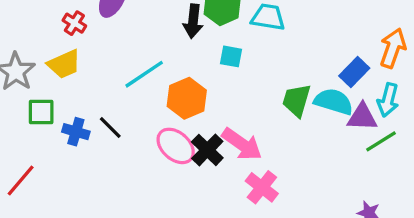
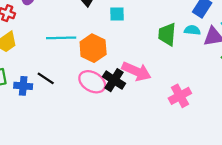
cyan line: (144, 74) -> (61, 38), turned 44
cyan semicircle: (334, 102) -> (192, 30), size x0.6
pink cross: (262, 187) -> (180, 96), moved, turned 35

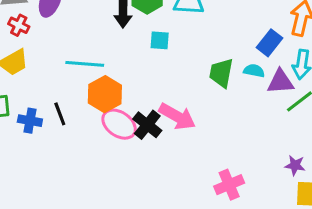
orange hexagon: (93, 48) -> (105, 94), moved
black line: (46, 78) -> (60, 114), turned 30
pink cross: (180, 96) -> (229, 185), moved

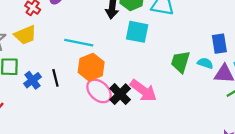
cyan square: (160, 40) -> (137, 32), size x1.5
blue rectangle: (270, 43) -> (219, 44), turned -54
blue cross: (30, 121) -> (32, 80), turned 36

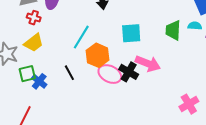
cyan square: (137, 32) -> (131, 33), moved
cyan line: (79, 43) -> (81, 37), turned -55
blue cross: (32, 80) -> (39, 81), moved

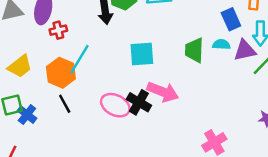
red cross: (34, 18) -> (58, 30), moved, turned -32
orange hexagon: (98, 55) -> (61, 73), moved

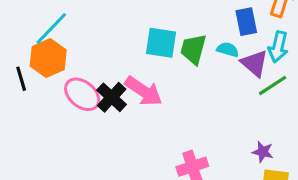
purple triangle: (245, 50) -> (255, 63), turned 40
cyan square: (142, 54) -> (161, 43), moved
orange hexagon: (61, 73) -> (48, 58), moved

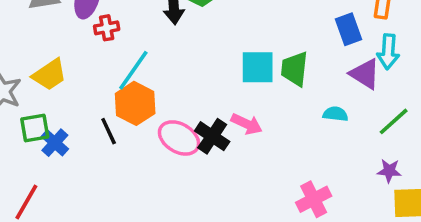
cyan semicircle: (228, 50) -> (335, 114), moved
green line: (273, 85) -> (394, 121), moved
pink arrow: (144, 91) -> (247, 124), size x0.7

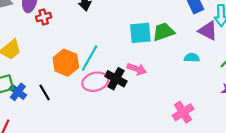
green trapezoid: (295, 69) -> (164, 32), turned 70
cyan line: (133, 70) -> (90, 58), moved
black line: (109, 131) -> (45, 92), moved
pink ellipse: (179, 138) -> (95, 82), turned -40

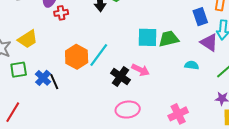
pink ellipse: (95, 82) -> (128, 110), moved
blue cross: (18, 92) -> (43, 78), moved

